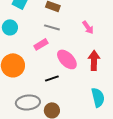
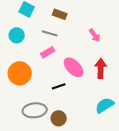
gray line: (52, 27) -> (50, 33), moved
cyan semicircle: (98, 97) -> (105, 105), turned -108

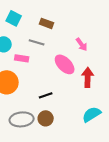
pink rectangle: (48, 52) -> (22, 58), moved, turned 40
pink ellipse: (74, 67) -> (65, 64), moved
brown circle: (59, 118) -> (46, 118), moved

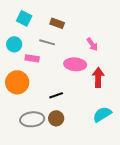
pink ellipse: (65, 64) -> (75, 64), turned -40

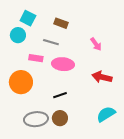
cyan circle: (14, 44) -> (18, 35), moved
pink ellipse: (75, 64) -> (63, 64), moved
red arrow: (98, 77) -> (102, 77), turned -78

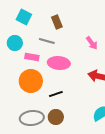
brown rectangle: (61, 23) -> (57, 22), turned 48
cyan circle: (18, 35) -> (15, 43), moved
orange circle: (21, 82) -> (31, 81), moved

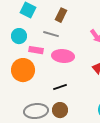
brown rectangle: (57, 22) -> (61, 15), turned 48
orange circle: (31, 81) -> (23, 70), moved

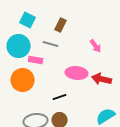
cyan circle: (19, 36) -> (19, 46), size x1.5
pink ellipse: (63, 56) -> (77, 73), moved

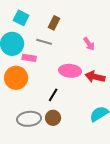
black line: (60, 97) -> (53, 95), turned -40

